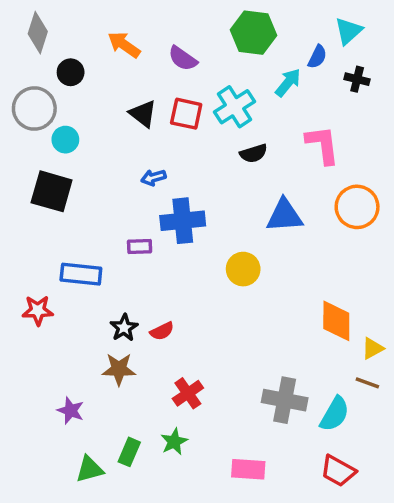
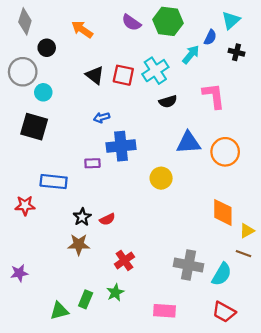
purple semicircle: (183, 58) -> (131, 23), moved
orange circle: (357, 207) -> (225, 152), moved
purple star: (71, 411) -> (19, 273), moved, turned -30

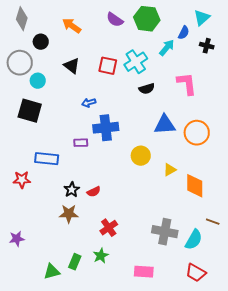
black triangle: (95, 75) -> (72, 66), moved
yellow triangle: (247, 231) -> (170, 170), moved

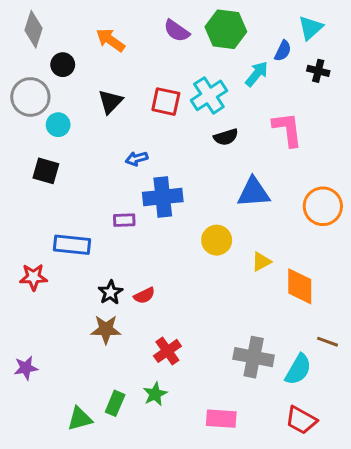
black triangle: (72, 66) -> (110, 102), turned 36
black square: (30, 111) -> (46, 171), size x0.7
orange circle: (197, 133) -> (323, 206), moved

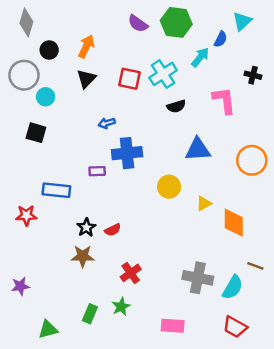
orange arrow: (110, 40) -> (86, 46), moved, turned 80
black cross: (318, 71) -> (253, 75), moved
green triangle: (80, 419) -> (48, 329), moved

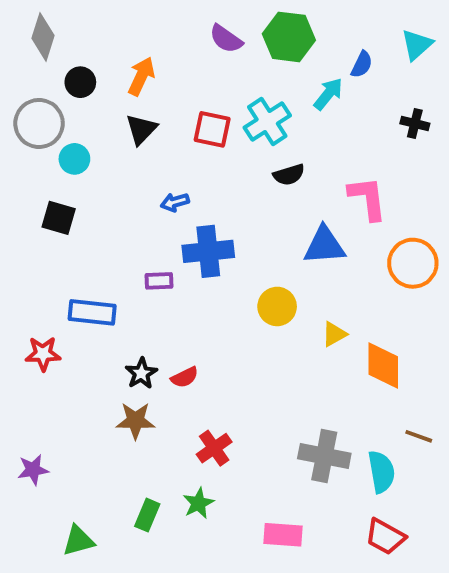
cyan triangle: (242, 21) -> (417, 45), moved
pink L-shape: (224, 100) -> (368, 198), moved
cyan semicircle: (233, 287) -> (381, 472), turned -40

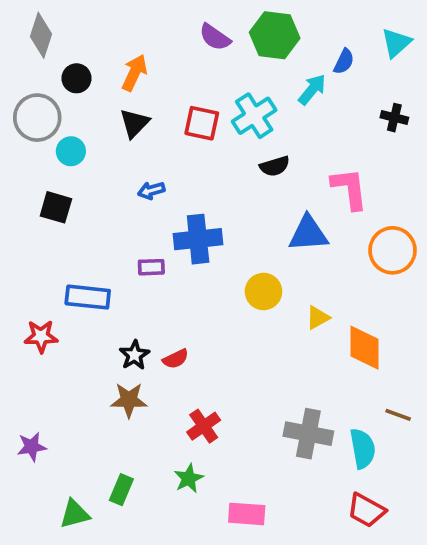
blue arrow: (175, 202) -> (151, 191), moved
green rectangle: (147, 515) -> (121, 490), moved
pink rectangle: (283, 535) -> (247, 514), moved

